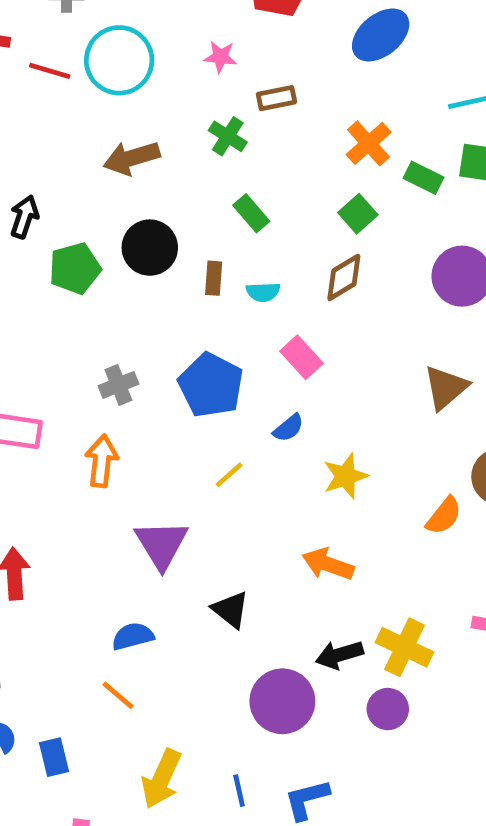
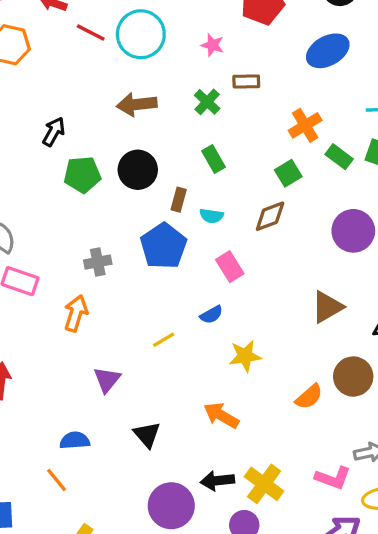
blue pentagon: (211, 385) -> (164, 246), moved
purple triangle: (162, 544) -> (107, 380), size x0.7

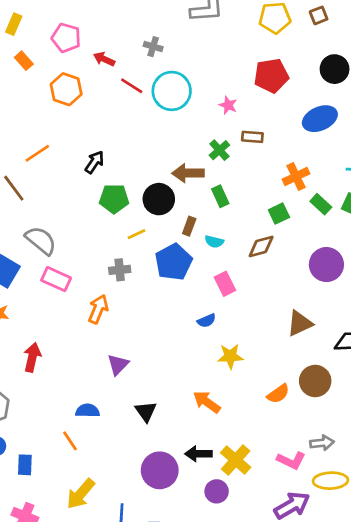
brown arrow: (137, 104) -> (188, 173), moved
yellow line: (164, 340) -> (137, 234), moved

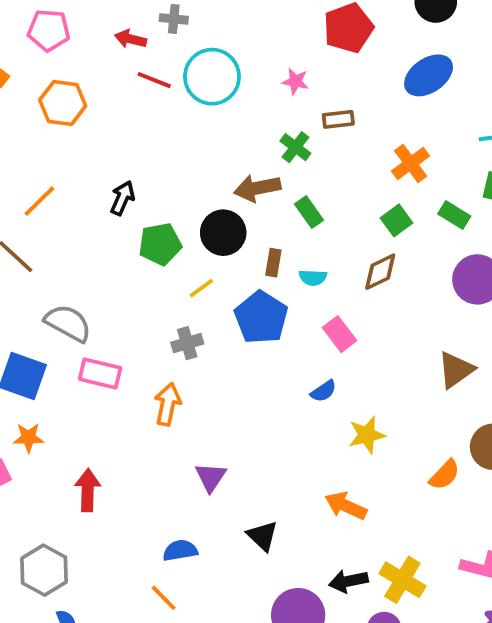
red arrow: (104, 59) -> (130, 39), moved
green rectangle: (321, 204) -> (454, 215), moved

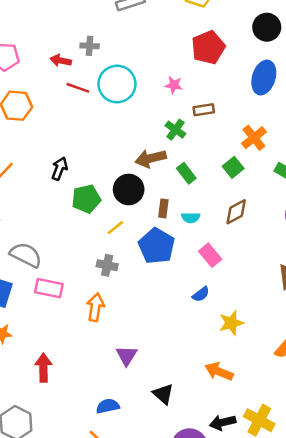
blue ellipse: (429, 75) -> (264, 78), turned -36
green square: (397, 220) -> (233, 167), moved
gray cross: (187, 343) -> (107, 265), turned 30

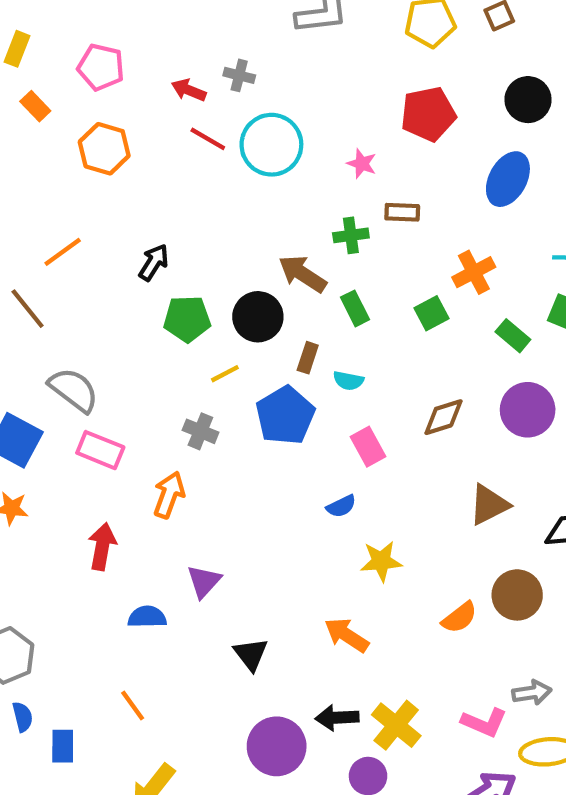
green cross: (175, 130) -> (351, 235), turned 36
brown arrow: (151, 158) -> (302, 274), turned 36
brown diamond: (236, 212) -> (443, 417), moved
red arrow: (43, 368) -> (102, 546), moved
blue semicircle: (108, 406) -> (147, 617), moved

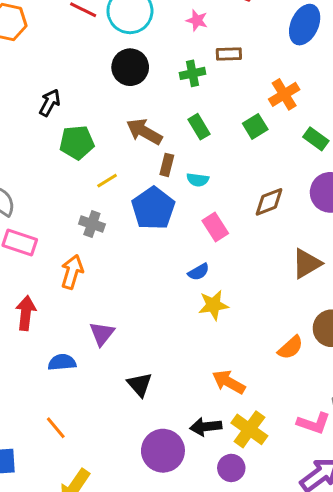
brown arrow: (302, 274) -> (144, 132), moved
black circle: (258, 317) -> (130, 67), moved
yellow star: (381, 561) -> (213, 305), moved
orange arrow: (347, 635) -> (229, 382), moved

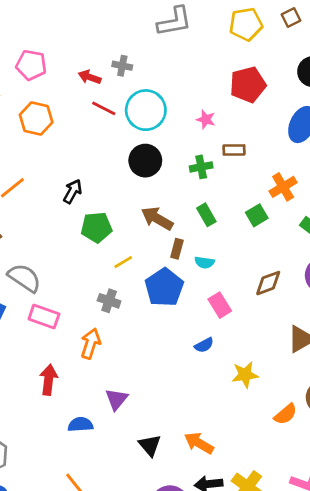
yellow star: (213, 305) -> (245, 375), moved
orange arrow: (229, 382) -> (199, 443), moved

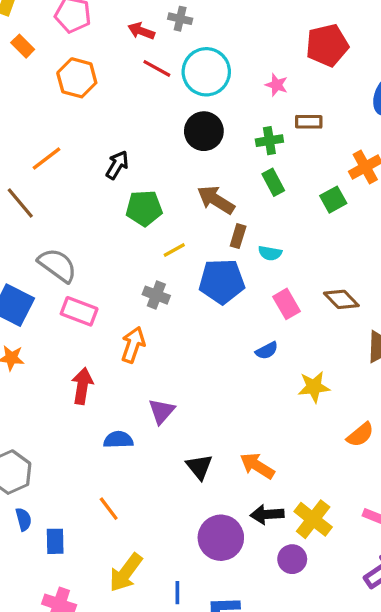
green rectangle: (206, 215) -> (273, 182), moved
brown diamond: (268, 283) -> (341, 299), moved, turned 64
blue pentagon: (164, 287) -> (222, 281), turned 30

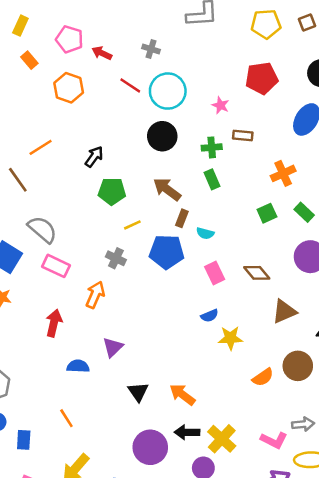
red arrow: (141, 31) -> (102, 53), moved
green square: (333, 200) -> (267, 213), moved
blue semicircle: (267, 351) -> (210, 316), moved

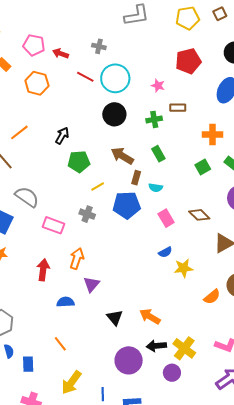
orange cross: (283, 173) -> (212, 135), turned 30
green rectangle: (212, 179) -> (158, 154), moved
pink rectangle: (56, 266) -> (53, 225), moved
orange arrow: (95, 295) -> (77, 259), moved

